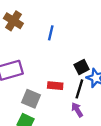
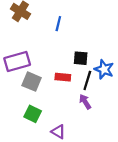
black square: (82, 67) -> (81, 58), moved, turned 32
gray square: (31, 99) -> (32, 82), moved

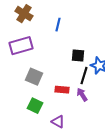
purple rectangle: (17, 62) -> (21, 46), moved
red rectangle: (63, 77) -> (62, 90), moved

